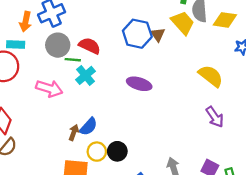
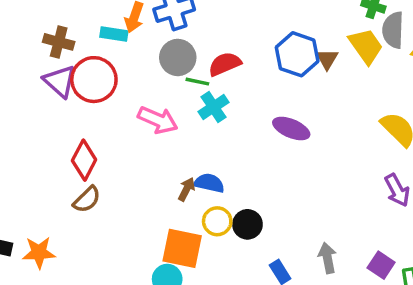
cyan rectangle: (16, 45) -> (114, 34), moved
red semicircle: (90, 46) -> (225, 64), turned -55
blue semicircle: (88, 127) -> (209, 183), turned -126

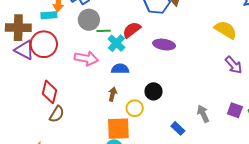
brown cross: (59, 42) -> (18, 28), size x1.4
red semicircle: (225, 64) -> (132, 30), moved
blue semicircle: (209, 183) -> (120, 69), moved
black circle: (248, 224) -> (153, 91), moved

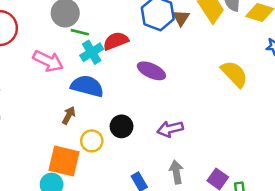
purple arrow: (234, 65) -> (170, 129), moved, turned 102
blue semicircle: (120, 69) -> (87, 86), size x1.4

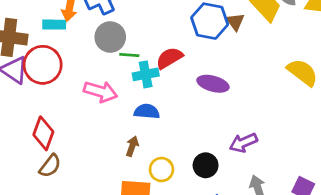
cyan cross: (92, 52) -> (146, 74), turned 30
blue semicircle: (87, 86) -> (147, 111), size x0.7
black circle: (122, 126) -> (206, 165), moved

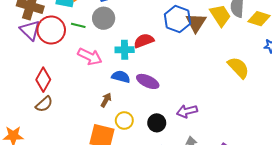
brown triangle: (235, 22) -> (196, 23), size x1.5
green line: (129, 55) -> (78, 25), moved
purple ellipse: (213, 84) -> (148, 81), moved

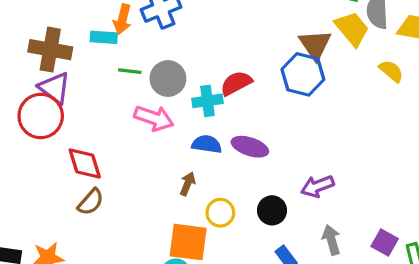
gray circle: (104, 18) -> (168, 78), moved
blue hexagon: (178, 19) -> (303, 74), moved
red circle: (51, 30) -> (41, 116), moved
yellow semicircle: (238, 68) -> (391, 71), moved, size x0.7
red diamond: (43, 80) -> (85, 163), turned -40

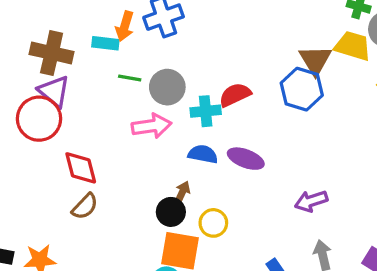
yellow trapezoid: (352, 29) -> (353, 46), turned -36
pink arrow: (154, 118) -> (152, 126), turned -30
black circle: (272, 210) -> (171, 212), moved

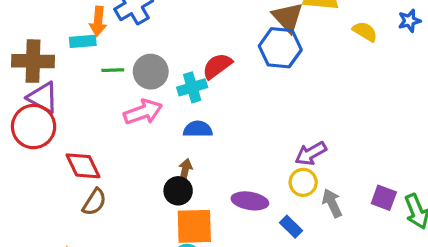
purple ellipse: (246, 159) -> (250, 201), moved
yellow circle: (213, 223) -> (303, 182), moved

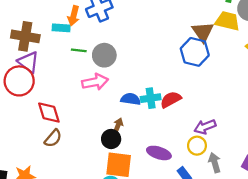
red semicircle: (217, 66) -> (171, 100), moved
cyan cross: (192, 87) -> (151, 98), moved

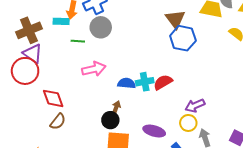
brown triangle: (203, 32) -> (175, 19), moved
brown cross: (25, 36) -> (29, 30), turned -30
gray circle: (104, 55) -> (101, 27), moved

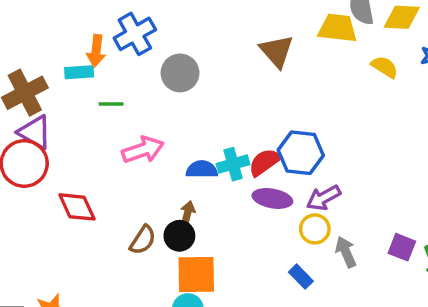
gray circle: (101, 27) -> (180, 73), moved
blue hexagon: (183, 38) -> (301, 153), moved
brown semicircle: (58, 122) -> (143, 240), moved
purple ellipse: (154, 131) -> (272, 198), moved

